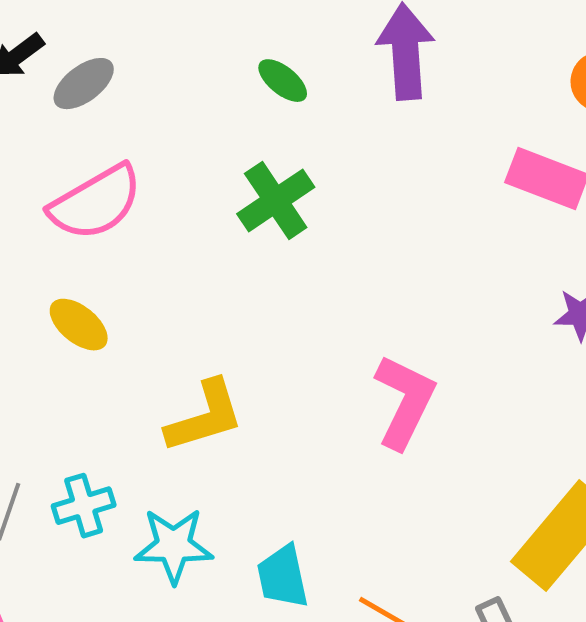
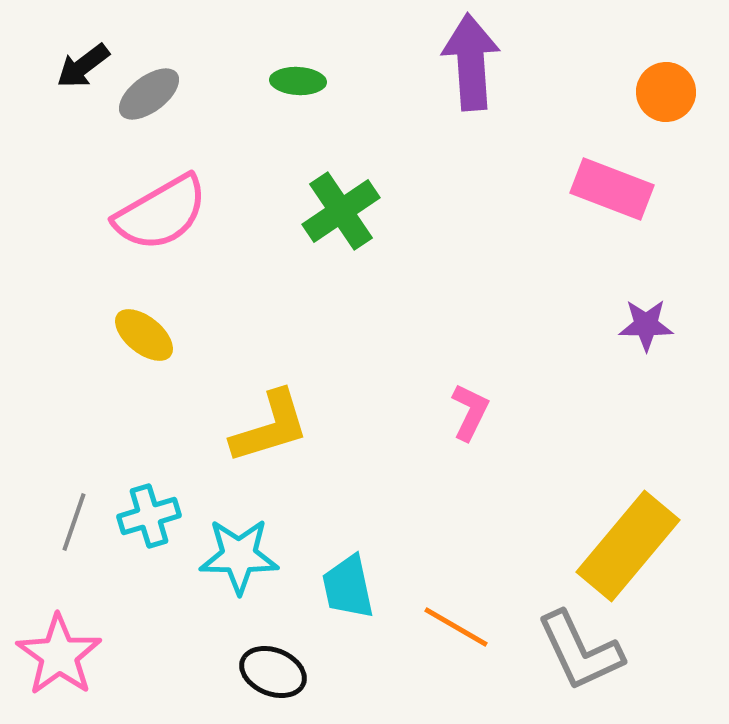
green ellipse: (283, 81) -> (298, 81), moved, turned -36
pink L-shape: (405, 402) -> (470, 412), size x0.6

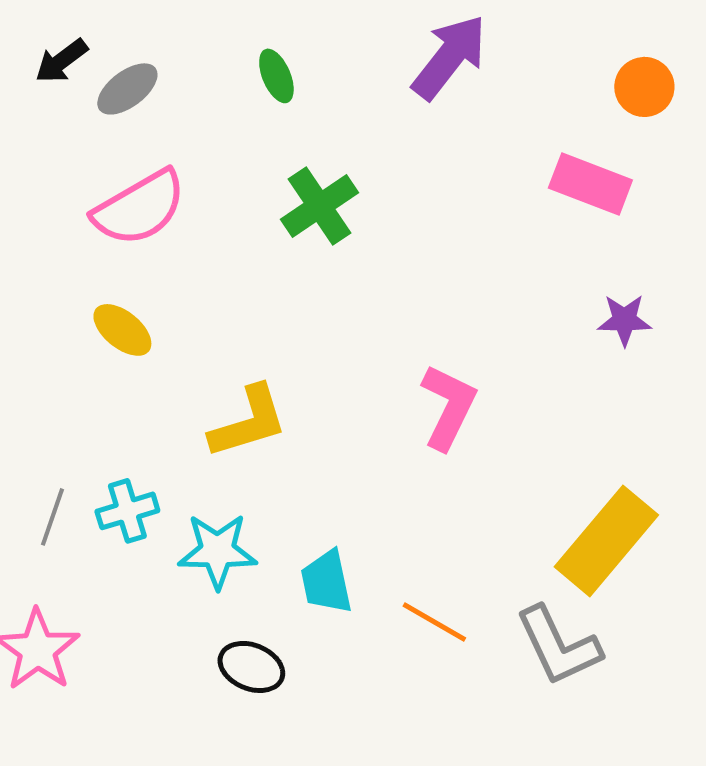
purple arrow: (471, 62) -> (449, 57), turned 42
green ellipse: (298, 81) -> (276, 76), turned 64
pink L-shape: (470, 412) -> (448, 407), size x1.5

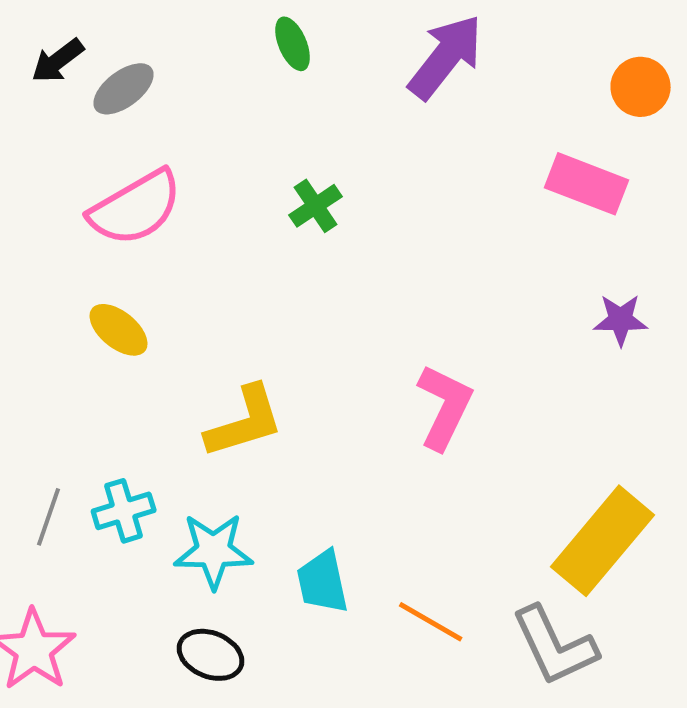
green ellipse: (276, 76) -> (293, 44), moved
green cross: (319, 206) -> (316, 206), size x0.7
black ellipse: (251, 667) -> (211, 655), moved

